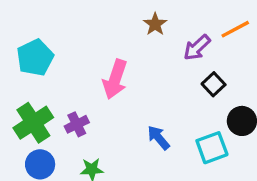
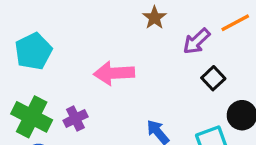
pink arrow: (115, 79) -> (114, 73), turned 69
green cross: (33, 123) -> (32, 117), turned -30

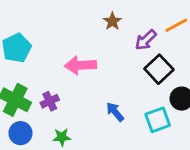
black square: (213, 78) -> (159, 69), size x1.5

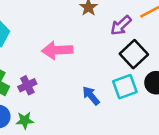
cyan square: (158, 120) -> (125, 87), moved
green star: (62, 137) -> (25, 120), moved

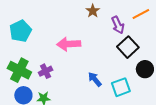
purple arrow: (121, 25) -> (118, 25), turned -72
cyan square: (125, 87) -> (121, 87), moved

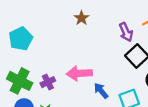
brown star: (93, 11) -> (81, 18), moved
pink arrow: (69, 44) -> (79, 73), moved

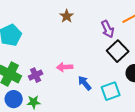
pink arrow: (79, 73) -> (65, 67), size x0.7

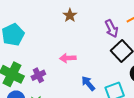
pink arrow: (65, 67) -> (68, 58), moved

